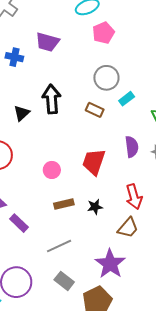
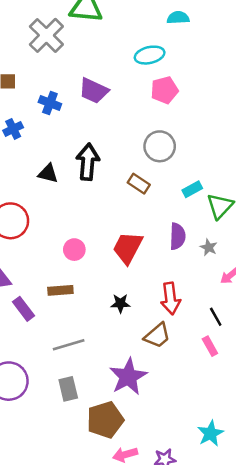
cyan rectangle: (127, 99) -> (192, 189), moved
black triangle: (22, 113) -> (48, 173), turned 48
brown rectangle: (64, 204) -> (60, 290), moved
gray rectangle: (64, 281) -> (68, 389), turned 30

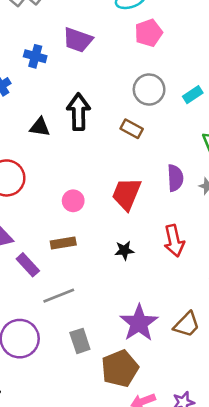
cyan rectangle: (192, 189) -> (193, 95), moved
brown trapezoid: (157, 336) -> (187, 325), moved
gray line: (69, 345) -> (59, 296), moved

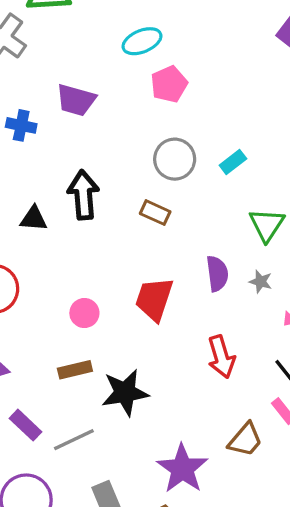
black star: (124, 250) -> (125, 393), moved, size x1.8
purple rectangle: (28, 265) -> (25, 425), moved
brown trapezoid: (187, 325) -> (245, 440), moved

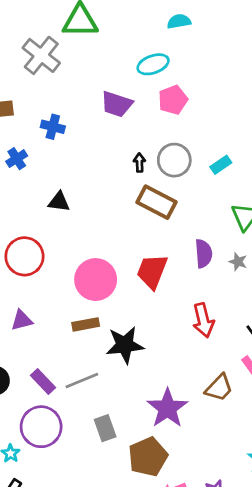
purple trapezoid: (76, 100) -> (117, 104), moved
black arrow: (83, 195) -> (139, 163), moved, size x0.5
brown rectangle: (155, 213) -> (156, 202), size x1.6
pink circle: (84, 313) -> (96, 280), size x1.8
purple rectangle: (25, 425) -> (43, 381), moved

